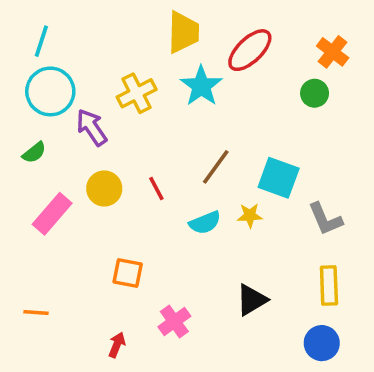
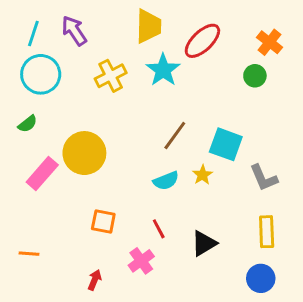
purple arrow: (92, 127) -> (74, 31), moved
yellow circle: (104, 188) -> (84, 153), size x1.5
red line: (156, 188) -> (159, 229), moved
yellow star: (250, 215) -> (202, 175), turned -30

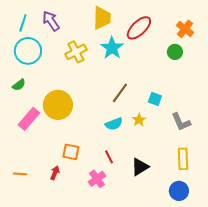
cyan square: (226, 144) -> (155, 99), size x0.6
red arrow: (95, 280) -> (55, 173), moved

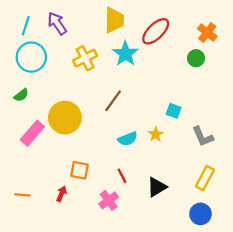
brown line: (120, 93) -> (113, 101), moved
yellow rectangle: (183, 159) -> (205, 178), turned 30

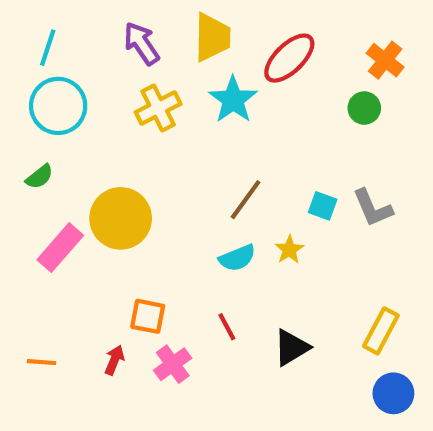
purple arrow: (57, 23) -> (141, 43), moved
brown line: (113, 101) -> (246, 200), moved
gray L-shape: (203, 137) -> (373, 208), moved
pink cross: (109, 200) -> (173, 364), moved
blue circle: (200, 214) -> (393, 393), moved

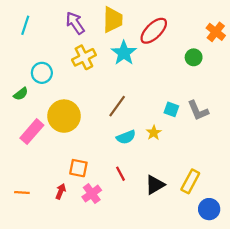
orange cross: (385, 60) -> (216, 32), moved
cyan circle: (58, 106) -> (42, 73), moved, size x0.7
brown line: (246, 200) -> (117, 106), moved
yellow rectangle: (381, 331) -> (190, 181), moved

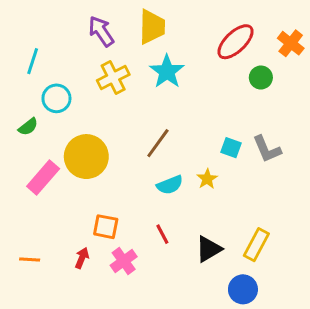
cyan line: (25, 25) -> (33, 61), moved
red ellipse: (154, 31) -> (235, 42), moved
blue circle: (209, 209) -> (243, 289), moved

